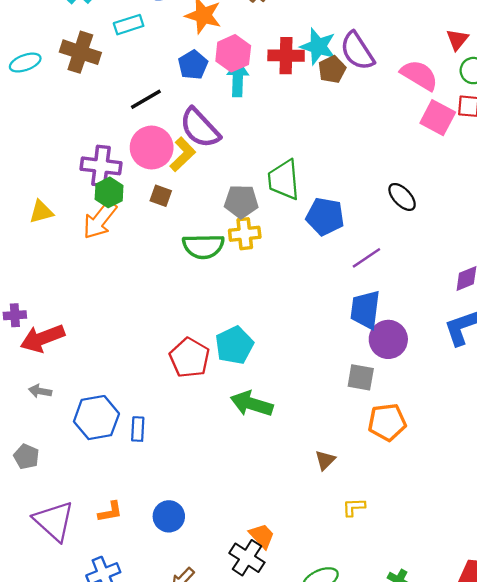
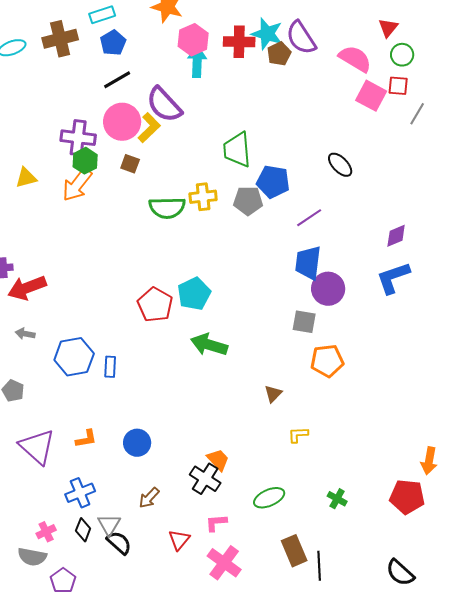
brown cross: (80, 52) -> (60, 39), turned -32
blue pentagon: (193, 65) -> (113, 43), moved
gray pentagon: (241, 202) -> (248, 201), moved

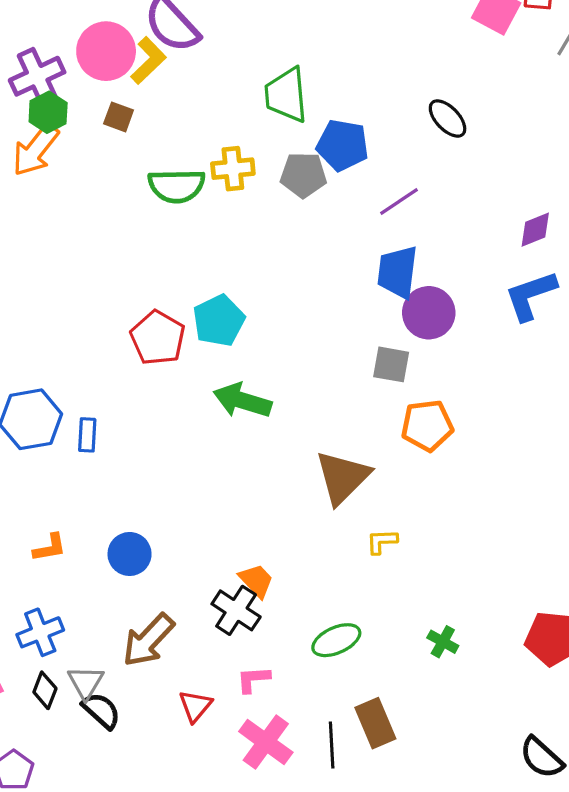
purple cross: (78, 138) -> (37, 76), turned -32
brown triangle: (273, 394) -> (343, 477), size x2.0
brown arrow: (149, 498) -> (148, 640), size x1.6
black line: (319, 566) -> (332, 745), moved

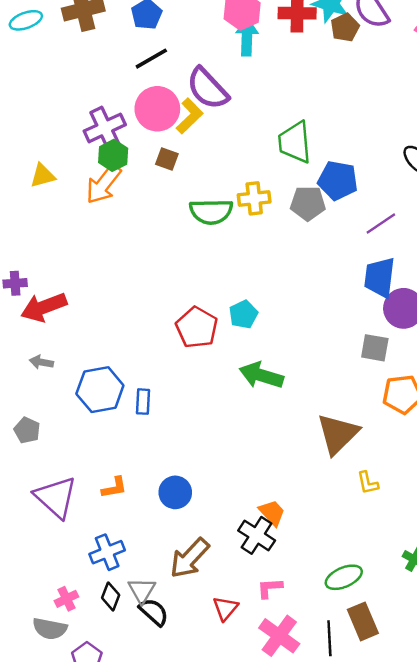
cyan pentagon: (219, 321) -> (243, 314), size x0.7
yellow L-shape: (382, 541) -> (368, 483), turned -100
green ellipse: (336, 640) -> (344, 577), moved

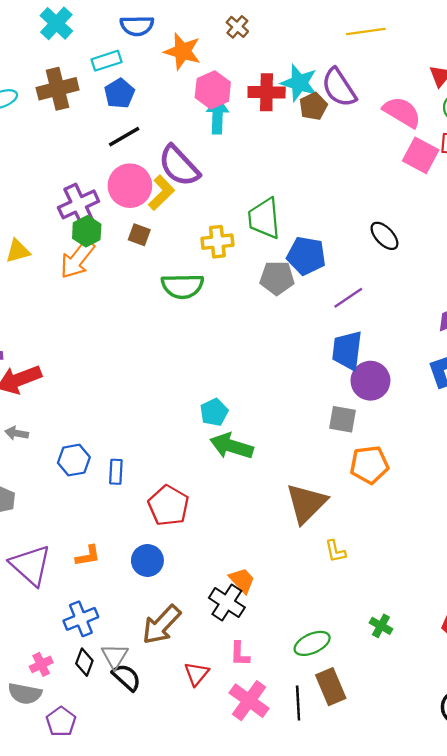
yellow cross: (254, 198) -> (217, 242), moved
cyan pentagon: (243, 314) -> (214, 412), moved
red pentagon: (197, 327) -> (168, 506), moved
blue hexagon: (100, 390) -> (74, 460), size x0.7
pink L-shape: (270, 588) -> (240, 654), turned -84

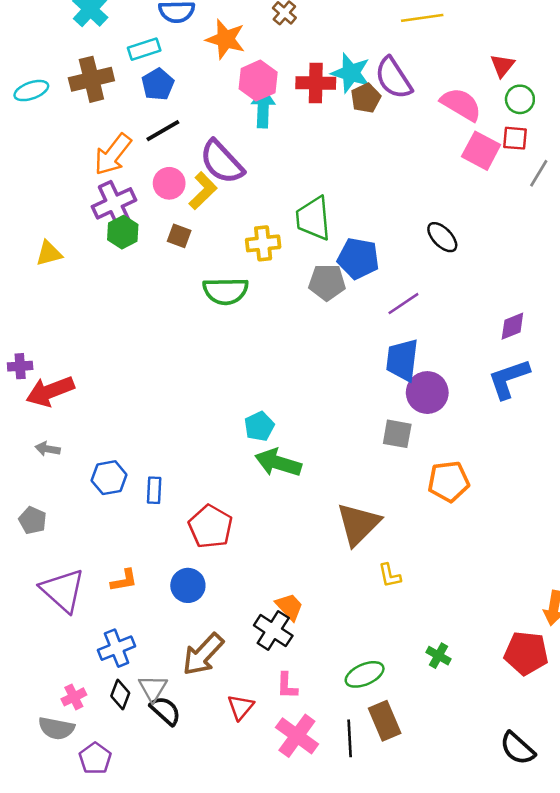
pink circle: (130, 186) -> (169, 183), size x0.7
orange arrow: (77, 259) -> (113, 154), moved
orange pentagon: (369, 465) -> (449, 481), moved

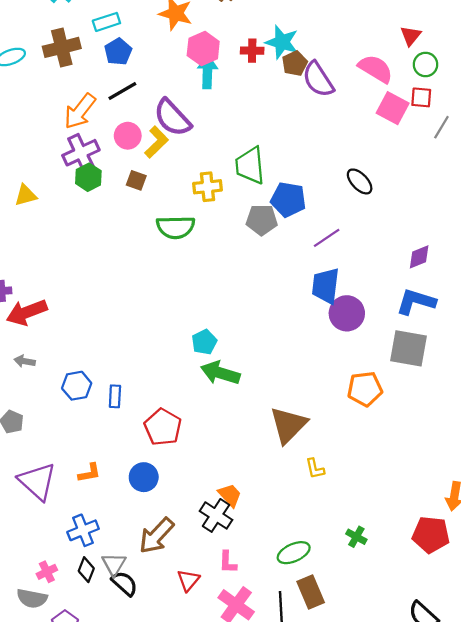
purple semicircle: (393, 78) -> (318, 79), moved
red cross: (316, 83) -> (252, 51), size x0.7
blue L-shape: (509, 379) -> (416, 302), turned 36
gray square: (397, 434) -> (409, 348), moved, size x1.5

